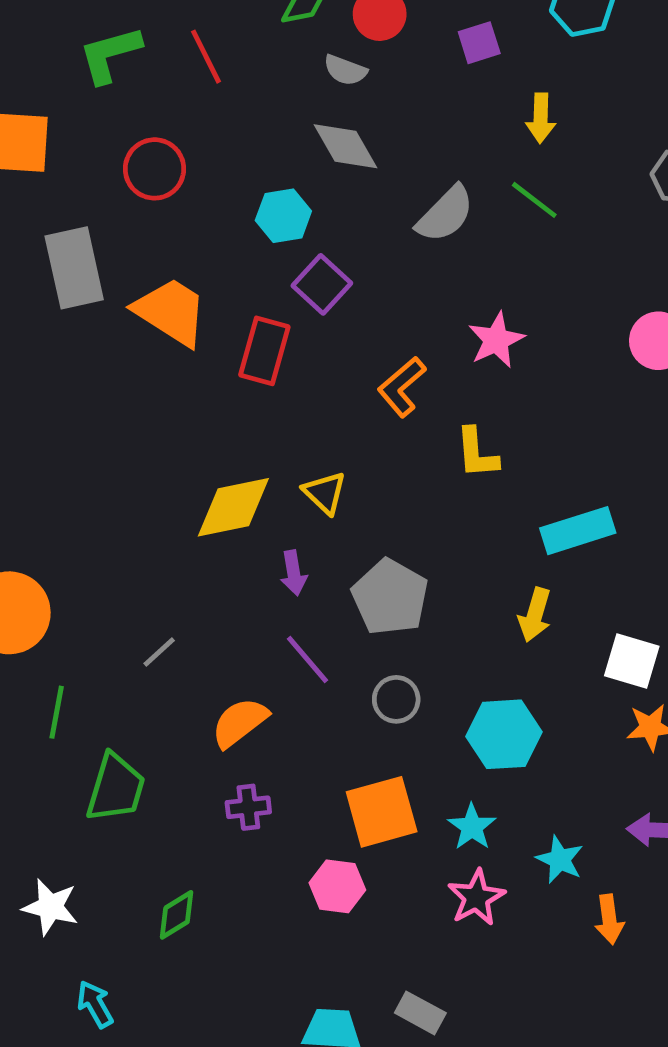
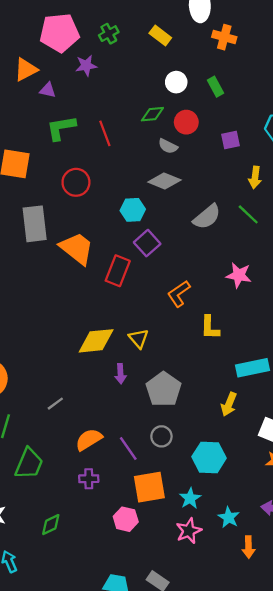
gray diamond: (345, 146) -> (164, 181), turned -44
pink star: (496, 340) -> (239, 275), moved, turned 30
purple line: (307, 659) -> (128, 449), moved

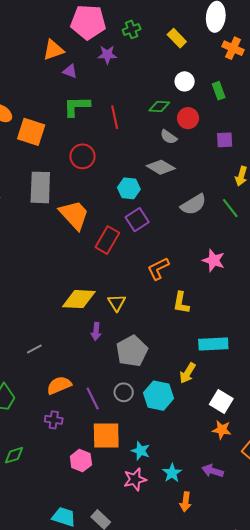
cyan hexagon: (209, 457) -> (159, 396), moved
cyan star: (190, 498) -> (141, 451), turned -30

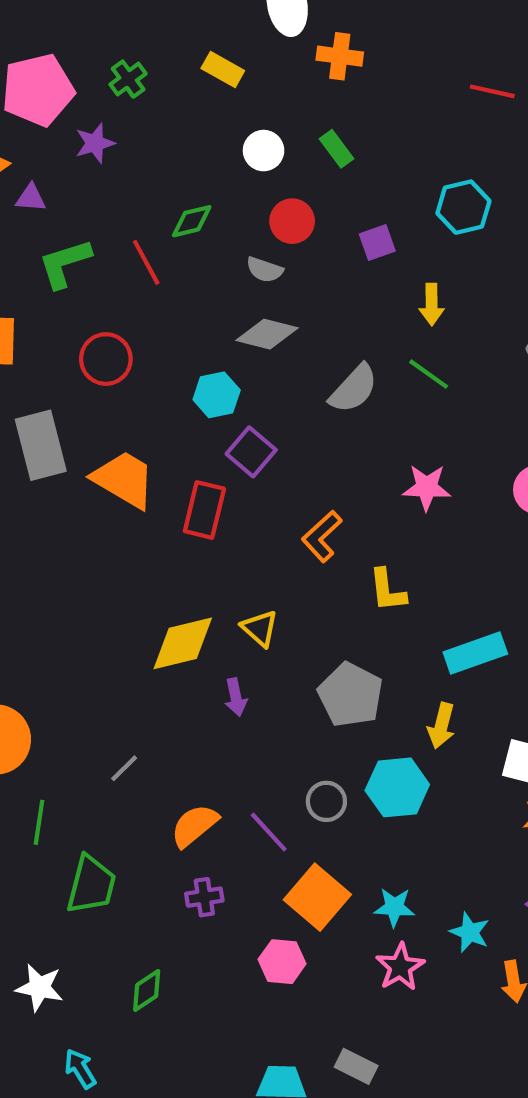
green diamond: (159, 106) -> (192, 221), moved
gray pentagon: (132, 351) -> (350, 695), moved
orange square: (106, 435) -> (317, 897), turned -32

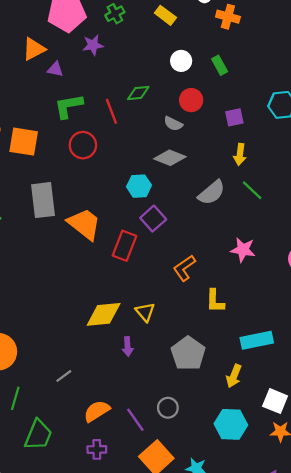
yellow arrow: (432, 305) -> (240, 154), moved
red circle: (106, 359) -> (83, 145), moved
cyan hexagon: (397, 787) -> (231, 424), moved

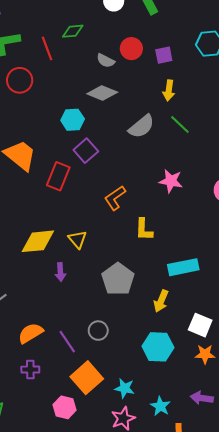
red circle: (191, 100) -> (131, 49), moved

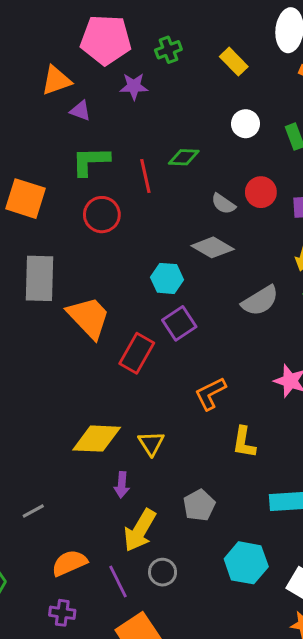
gray pentagon: (118, 279) -> (199, 505), size x0.7
yellow arrow: (161, 301) -> (140, 530), moved, size x1.4
cyan hexagon: (158, 347) -> (246, 563), moved

